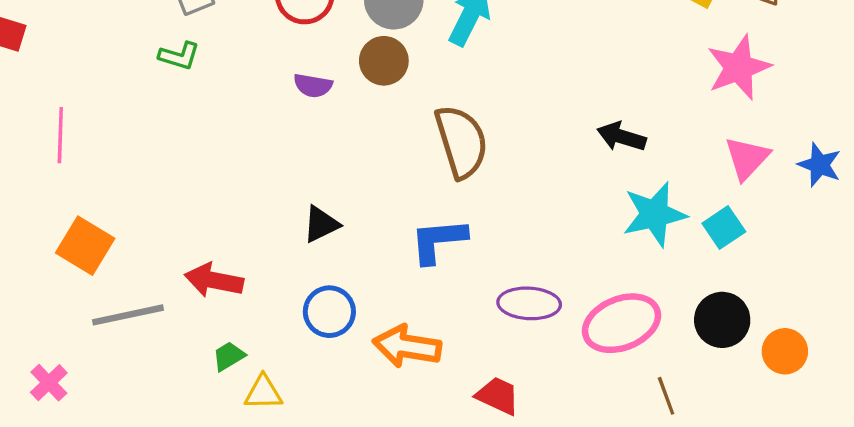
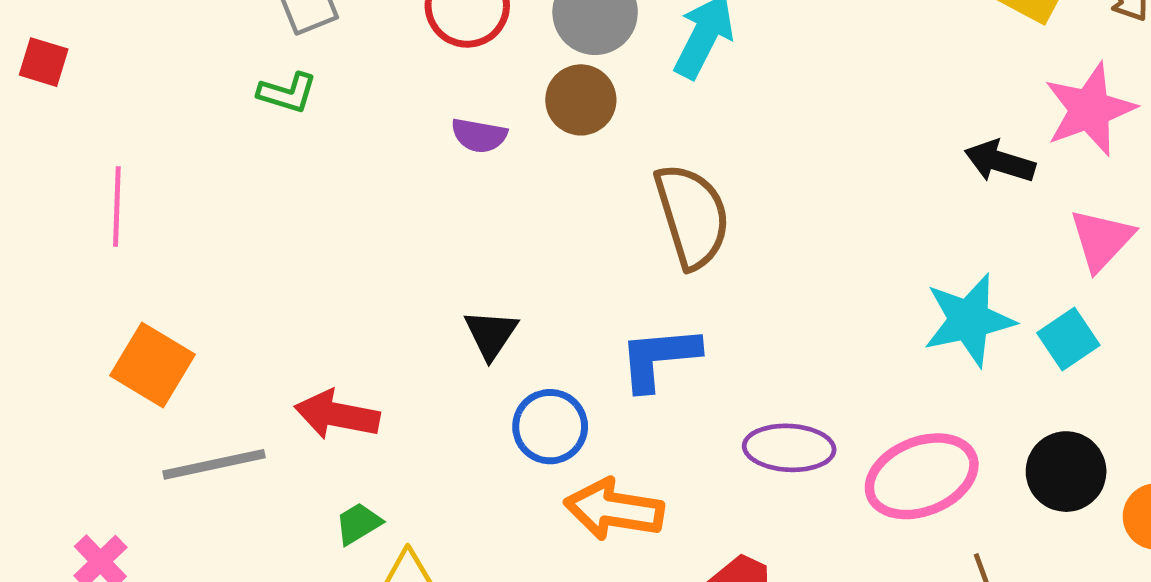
black arrow: (621, 137) -> (1000, 161), moved
black triangle: (321, 224) -> (491, 334), turned -30
blue circle: (329, 312) -> (550, 427), moved

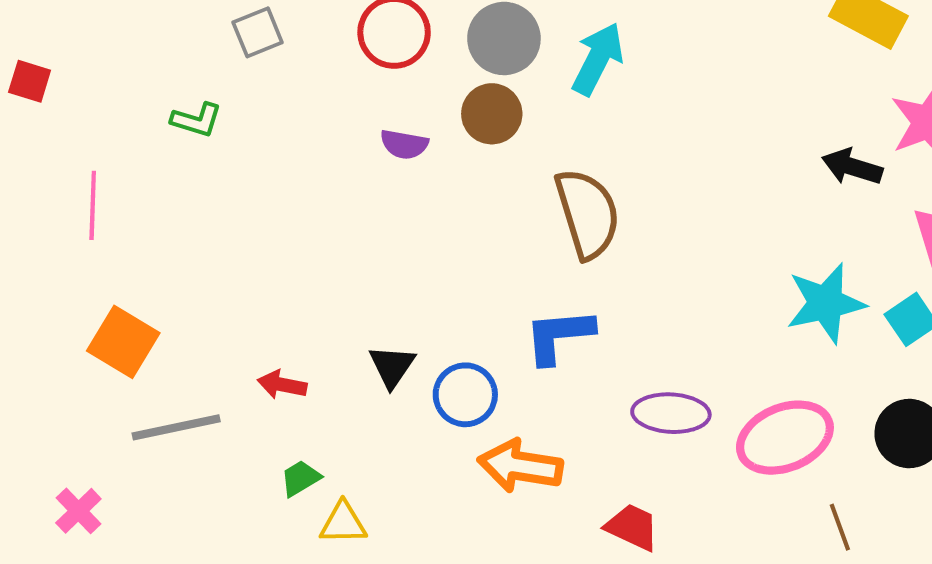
green L-shape: (287, 93) -> (197, 120), moved
black triangle: (491, 334) -> (392, 366), moved
red arrow: (337, 415) -> (282, 385), size x0.7

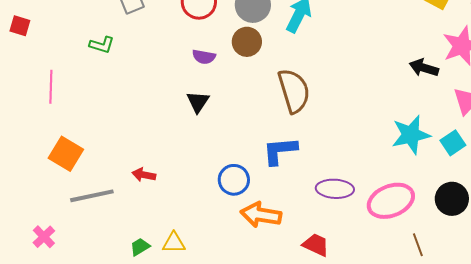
black triangle: (392, 366) -> (198, 102), moved
green trapezoid: (300, 478) -> (140, 247), moved

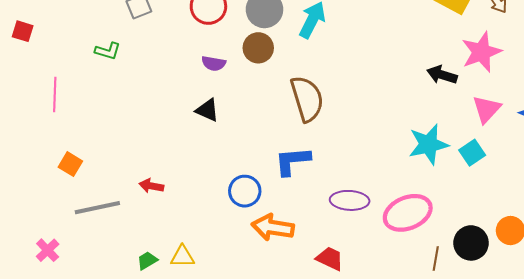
black triangle: (198, 102) -> (207, 110), turned -40
orange square: (66, 154) -> (70, 164), size x0.7
black circle: (452, 199) -> (471, 243), moved
brown line: (418, 245) -> (436, 259), turned 30

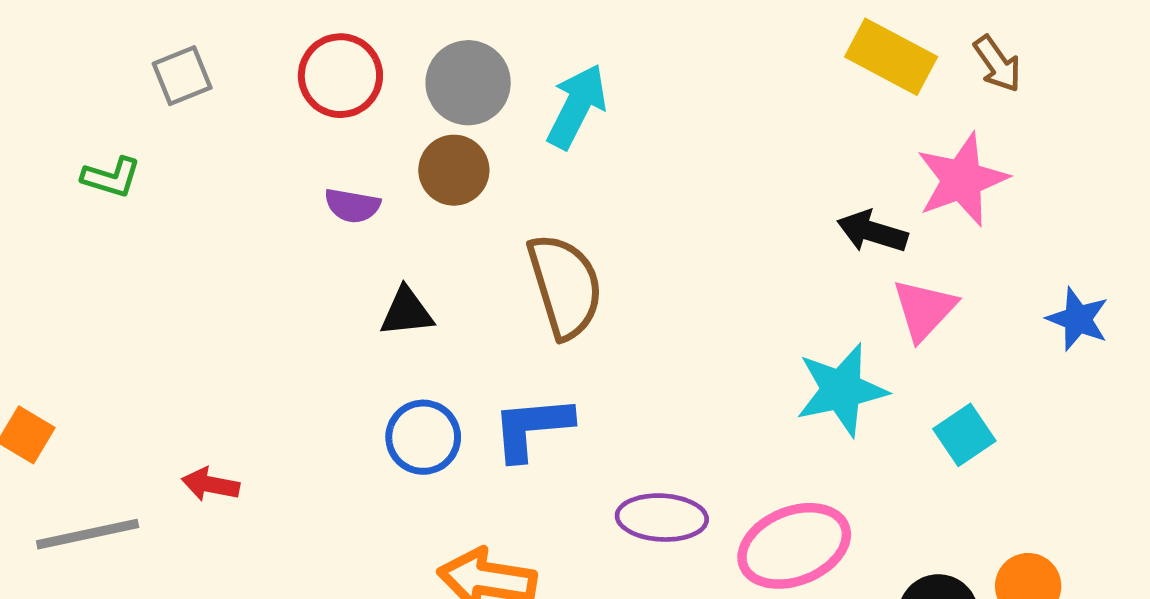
pink triangle: (487, 109) -> (924, 310), moved
black triangle: (207, 110) -> (407, 312), moved, turned -30
cyan square: (472, 153) -> (964, 435), moved
blue circle: (245, 191) -> (423, 437), moved

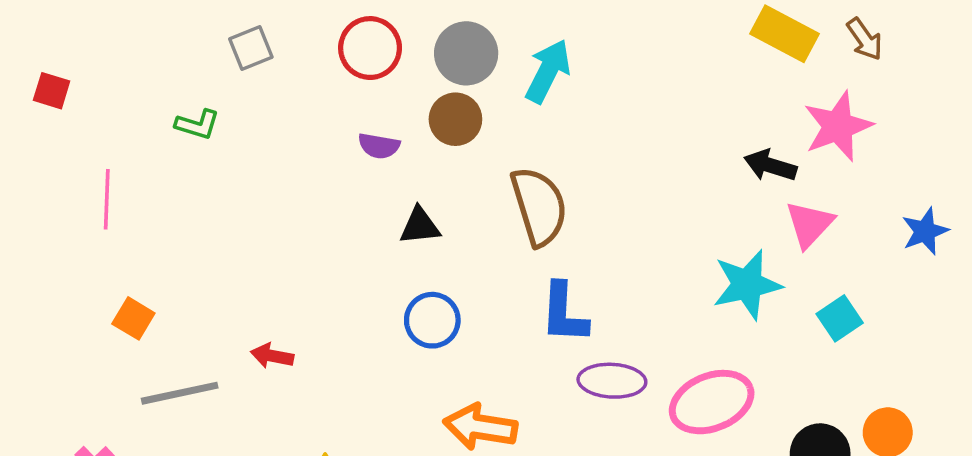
blue star: (1078, 319) -> (925, 231), turned 30
blue L-shape: (532, 428) -> (564, 313), moved, turned -82

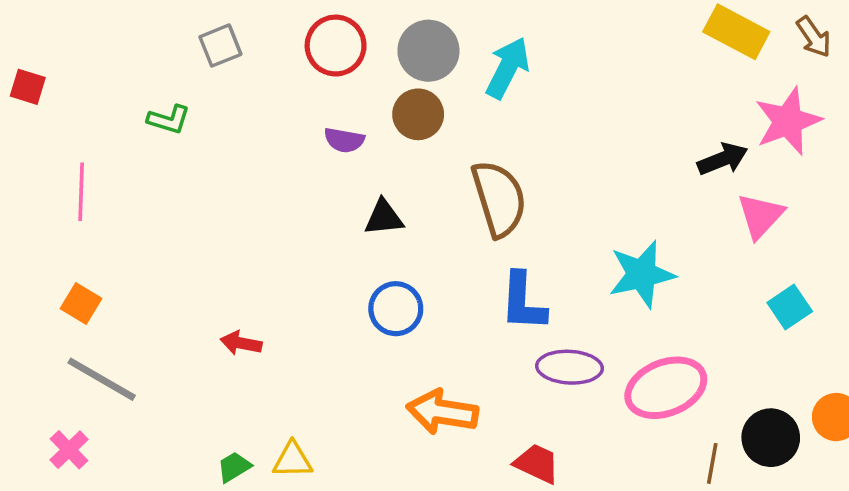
black arrow: (770, 165) -> (723, 159), turned 141
cyan star: (747, 285) -> (642, 274), moved
orange square: (133, 318) -> (81, 304), moved
gray line: (180, 393) -> (102, 379), moved, turned 42

